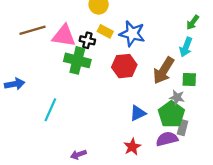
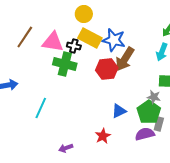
brown line: (32, 30) -> (25, 37), turned -40
yellow rectangle: (105, 31) -> (90, 38), size x1.6
brown arrow: (164, 71) -> (125, 59), moved
red star: (132, 147) -> (103, 136), moved

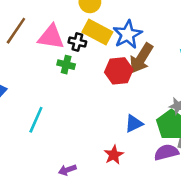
blue star: (114, 40) -> (128, 34), turned 30
green cross: (65, 64) -> (66, 65), size x0.6

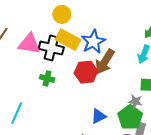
black cross: (77, 42) -> (51, 48), size x1.6
green cross: (66, 65) -> (47, 78), moved

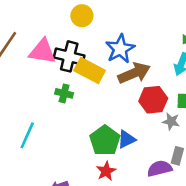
yellow rectangle: (68, 40) -> (90, 70), moved
brown arrow: (105, 62) -> (134, 73), turned -145
red hexagon: (86, 72) -> (153, 100), moved
green pentagon: (130, 117) -> (105, 141), moved

